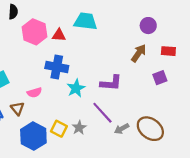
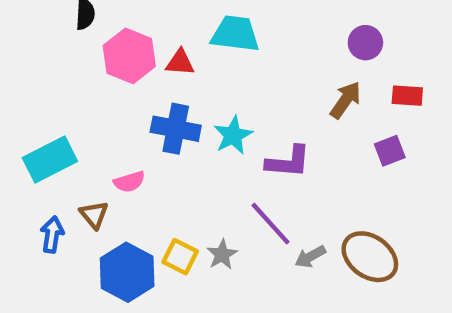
cyan star: (76, 88) -> (233, 135), moved

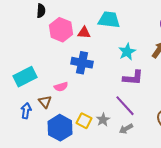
cyan star: (233, 135) -> (127, 52), moved
gray arrow: (310, 257) -> (126, 129), moved

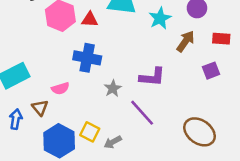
cyan star: (127, 52) -> (160, 18), moved
gray star: (103, 120) -> (113, 88), moved
gray arrow: (126, 129) -> (113, 142), moved

